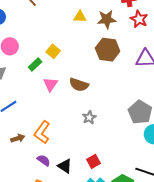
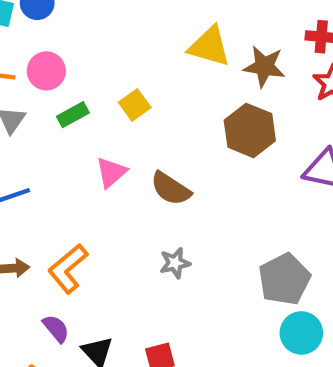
yellow triangle: (80, 17) -> (209, 46), size x1.5
green rectangle: (35, 65) -> (73, 115), moved

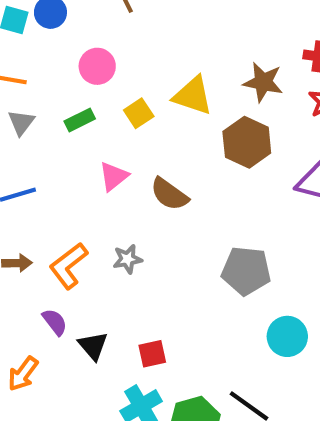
yellow triangle: (209, 46) -> (193, 96), moved
pink circle: (46, 71) -> (97, 66), moved
gray star: (175, 263) -> (127, 259), moved
gray pentagon: (284, 279) -> (246, 271), moved, turned 30

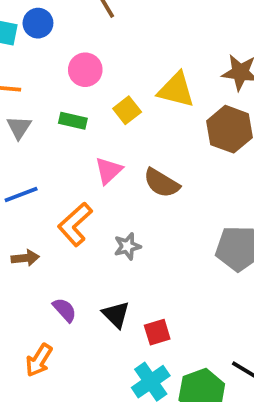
green rectangle: (80, 120) -> (73, 121), turned 44
orange L-shape: (69, 266) -> (75, 224), moved
black triangle: (93, 346) -> (116, 315), moved

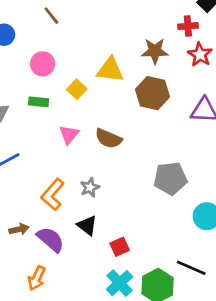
orange L-shape: (75, 224) -> (53, 195), moved
brown arrow: (25, 258) -> (19, 229), moved
purple semicircle: (65, 310) -> (51, 239), size x1.5
black triangle: (116, 315) -> (87, 225), moved

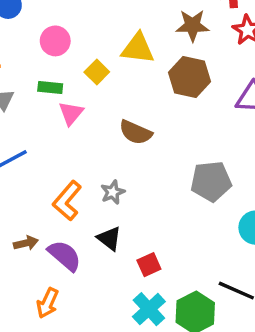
pink triangle: (69, 135) -> (71, 113), moved

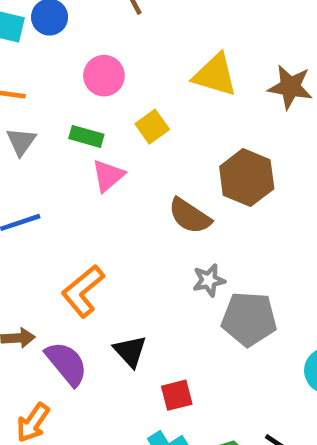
yellow triangle: (138, 48) -> (215, 75), moved
brown hexagon: (190, 77) -> (247, 178), moved
gray pentagon: (211, 181) -> (249, 319), moved
gray star: (113, 192) -> (209, 280), moved

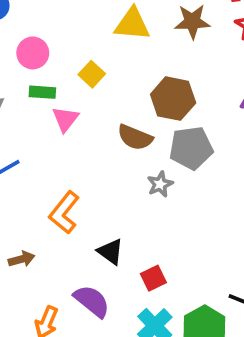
pink circle: (104, 76) -> (33, 53), moved
gray pentagon: (249, 319) -> (191, 148), moved
purple semicircle: (66, 363) -> (92, 301), moved

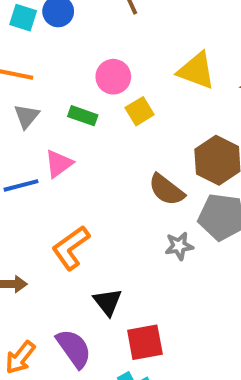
pink circle: (33, 53) -> (113, 77), moved
pink triangle: (65, 119) -> (59, 164), moved
red square: (153, 278) -> (145, 342), size x1.4

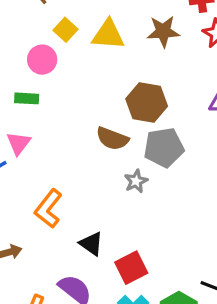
yellow square: (140, 111) -> (65, 30), moved

